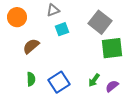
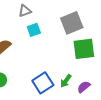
gray square: (100, 22) -> (72, 23), turned 30
blue square: (59, 82) -> (43, 83), moved

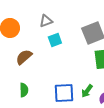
blue square: (43, 83) -> (64, 93), turned 30

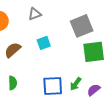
cyan square: (55, 40) -> (44, 43), moved

